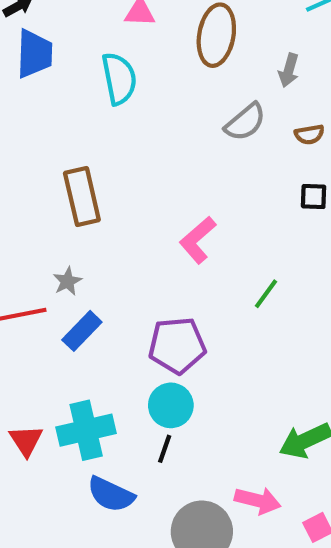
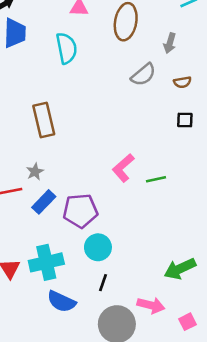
pink L-shape: (198, 240) -> (123, 168), moved
green line: (266, 294) -> (156, 179), turned 42
purple pentagon: (177, 345) -> (80, 211), moved
black line: (165, 449) -> (103, 283), moved

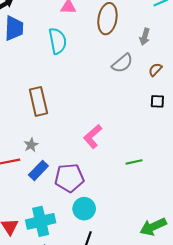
brown semicircle: (182, 82) -> (155, 70), turned 144
pink L-shape: (123, 168) -> (93, 136), moved
green line: (156, 179) -> (134, 162), moved

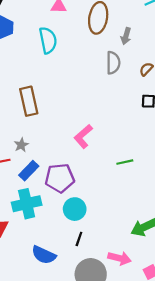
gray arrow: (145, 37) -> (126, 36), moved
gray semicircle: (122, 63) -> (113, 63), turned -50
cyan cross: (41, 221) -> (27, 204), moved

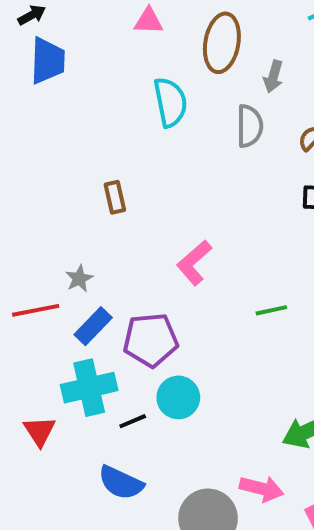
cyan semicircle: (48, 40) -> (170, 102), moved
brown rectangle: (29, 101) -> (115, 197), moved, size x0.6
black line: (79, 239) -> (133, 421), moved, turned 48

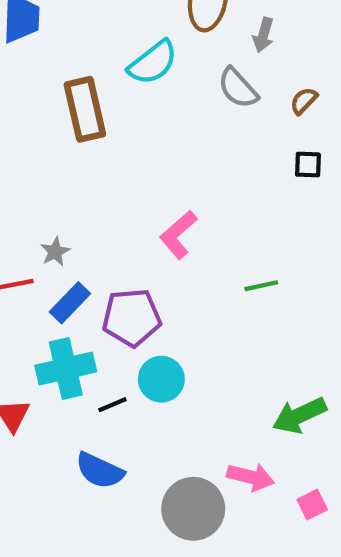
cyan semicircle: (170, 102) -> (153, 63), turned 63
gray semicircle: (250, 126) -> (238, 88), turned 138
brown rectangle: (115, 197) -> (85, 109), moved, size x1.8

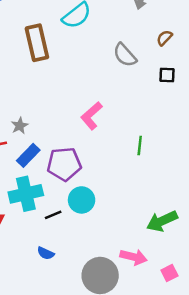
gray semicircle: (238, 88) -> (125, 55), moved
green line: (261, 286) -> (140, 145), turned -72
blue semicircle: (100, 471) -> (46, 253), size x0.6

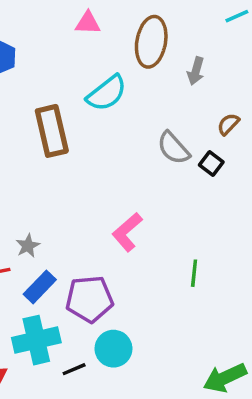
black square: (167, 75) -> (211, 164), moved, turned 35

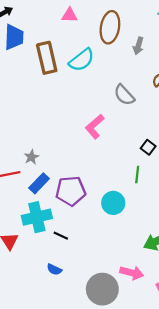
brown rectangle: (52, 131) -> (47, 58), moved
black square: (211, 164) -> (148, 147), moved
pink L-shape: (127, 232) -> (95, 127), moved
cyan circle: (113, 349) -> (113, 203), moved
black line: (74, 369) -> (61, 236), turned 48

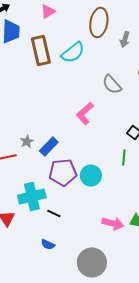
pink triangle: (70, 15) -> (48, 11), moved, turned -35
blue rectangle: (39, 183) -> (49, 146), moved
cyan circle: (113, 203) -> (91, 175), moved
pink arrow: (132, 273) -> (113, 223), moved

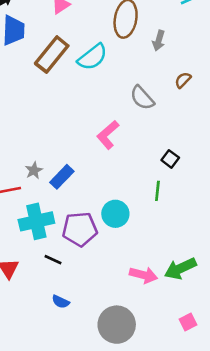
brown rectangle: (41, 50) -> (52, 55), turned 52
purple pentagon: (63, 172) -> (80, 229), moved
cyan cross: (32, 196) -> (36, 221), moved
black line: (54, 213) -> (53, 260), moved

